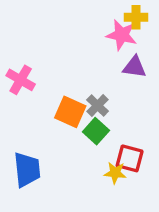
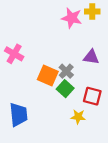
pink star: (122, 35) -> (72, 18), moved
purple triangle: (134, 67) -> (91, 57), moved
red square: (130, 158) -> (92, 96), moved

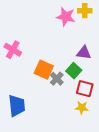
gray cross: (66, 71) -> (57, 79), moved
green square: (65, 89) -> (74, 71), moved
yellow star: (78, 117) -> (82, 108), moved

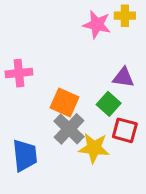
pink cross: (13, 50) -> (19, 73), turned -36
gray cross: (57, 79) -> (69, 129), moved, size x1.5
yellow star: (82, 108) -> (94, 148), moved, size x1.5

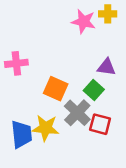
gray cross: (69, 129) -> (77, 113), moved
red square: (125, 130) -> (100, 124), moved
yellow star: (94, 148) -> (46, 128), moved

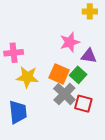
pink star: (84, 21) -> (70, 42), moved, turned -30
orange square: (56, 89) -> (59, 74), moved
yellow star: (46, 128) -> (27, 77), moved

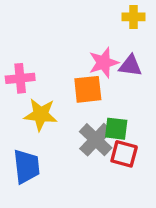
purple triangle: (89, 56) -> (130, 66), moved
orange square: (59, 74) -> (88, 89), moved, turned -30
green square: (78, 75) -> (116, 129), moved, turned -35

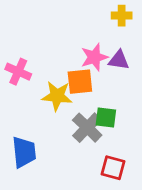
pink cross: (20, 78) -> (18, 72), turned 30
yellow star: (41, 115) -> (57, 96), moved
red square: (124, 154) -> (113, 168), moved

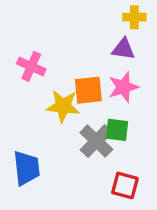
pink star: (94, 57) -> (123, 87), moved
purple triangle: (119, 60) -> (123, 49), moved
pink cross: (18, 72) -> (31, 66), moved

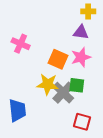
orange square: (88, 90) -> (58, 59), turned 30
yellow star: (63, 106) -> (48, 84), moved

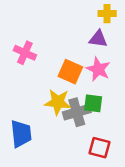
pink star: (81, 57) -> (98, 69), turned -30
gray cross: (63, 93) -> (77, 112), turned 30

